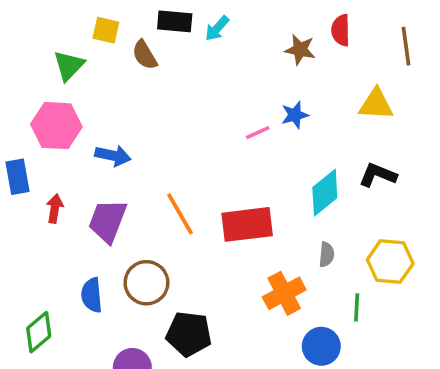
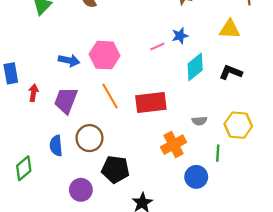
pink hexagon: (56, 126) -> (105, 55), moved
cyan diamond: (325, 193) -> (195, 67), moved
gray semicircle: (327, 254) -> (199, 121), turned 80

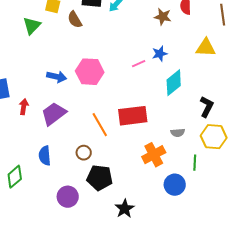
black L-shape: (231, 72) -> (207, 107), moved, turned 95
orange line: (110, 96) -> (100, 125), moved
purple trapezoid: (66, 100) -> (54, 114), turned 32
brown circle: (89, 138) -> (84, 153), moved, size x0.6

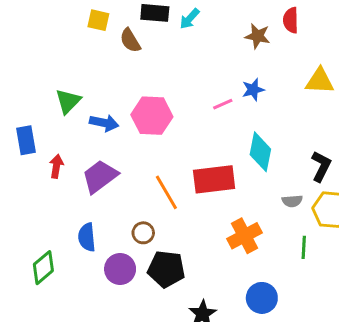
green triangle: (32, 26) -> (68, 101), moved
cyan diamond: (174, 83) -> (260, 152), moved, turned -40
gray semicircle: (178, 133) -> (292, 201), moved
blue circle: (175, 185) -> (262, 298), moved
purple circle: (68, 197) -> (120, 269), moved

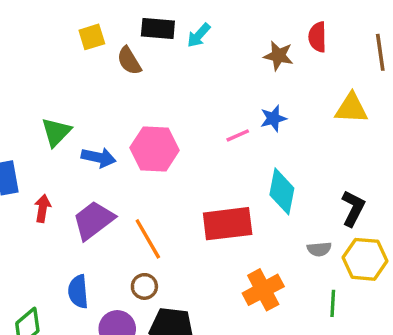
yellow square: (98, 20) -> (92, 37), turned -30
orange line: (166, 192) -> (148, 239), moved

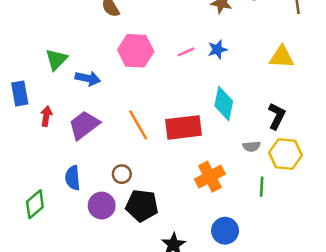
yellow triangle: (351, 108) -> (282, 57), moved
pink line: (238, 135) -> (186, 52), moved
pink hexagon: (155, 149) -> (136, 51), moved
orange line: (148, 239) -> (138, 125), moved

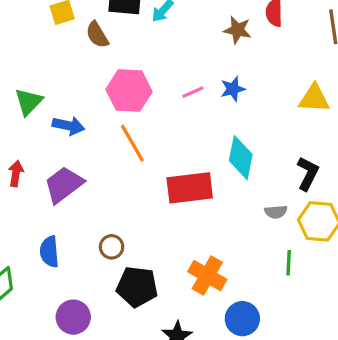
orange line: (138, 125) -> (132, 143), moved
orange cross: (210, 177) -> (207, 276), moved, turned -32
purple circle: (102, 206) -> (73, 317), moved

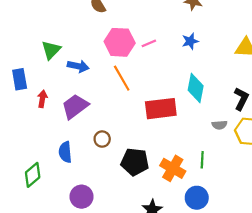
pink line: (193, 92) -> (149, 43), moved
brown circle: (112, 247) -> (102, 139), moved
green line: (289, 263) -> (202, 160), moved
black pentagon: (137, 287) -> (135, 162), moved

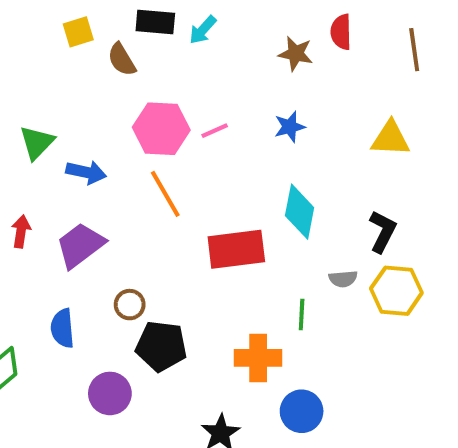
green line: (202, 160) -> (302, 314), moved
black pentagon: (135, 162) -> (161, 346), moved
orange cross: (173, 168) -> (258, 358), turned -30
purple circle: (82, 197) -> (110, 393), moved

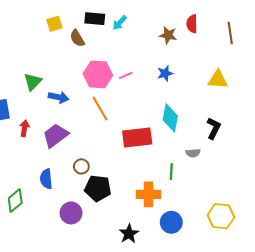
yellow hexagon: (396, 291) -> (221, 216), moved

